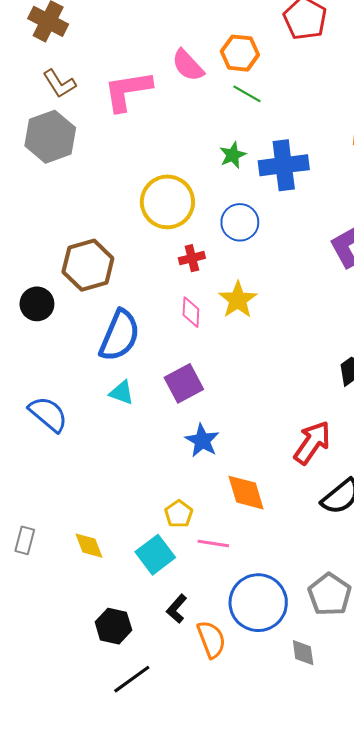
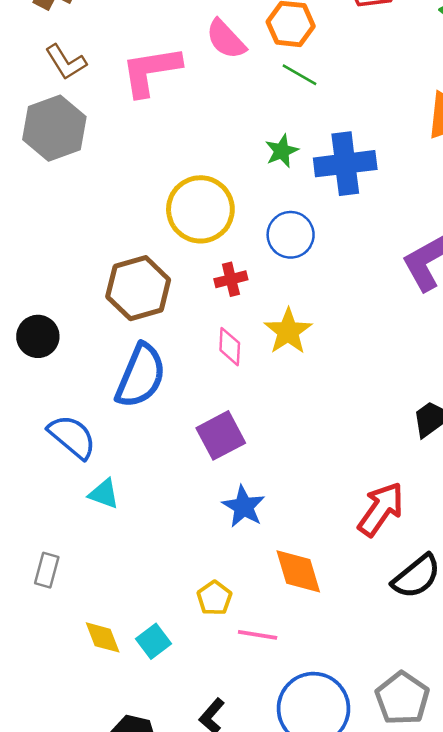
brown hexagon: (88, 265) -> (138, 288), moved
cyan triangle: (122, 393) -> (104, 494), moved
blue semicircle: (48, 414) -> (72, 437), moved
gray rectangle: (25, 540) -> (47, 570), moved
cyan square: (155, 555) -> (153, 641), moved, size x0.7

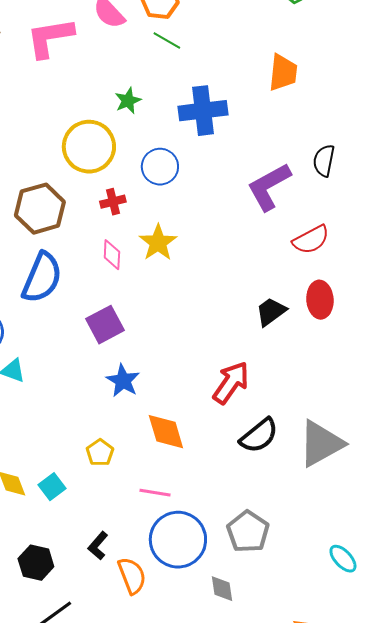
green star: (282, 151) -> (128, 101), moved
pink line: (258, 635) -> (155, 493), moved

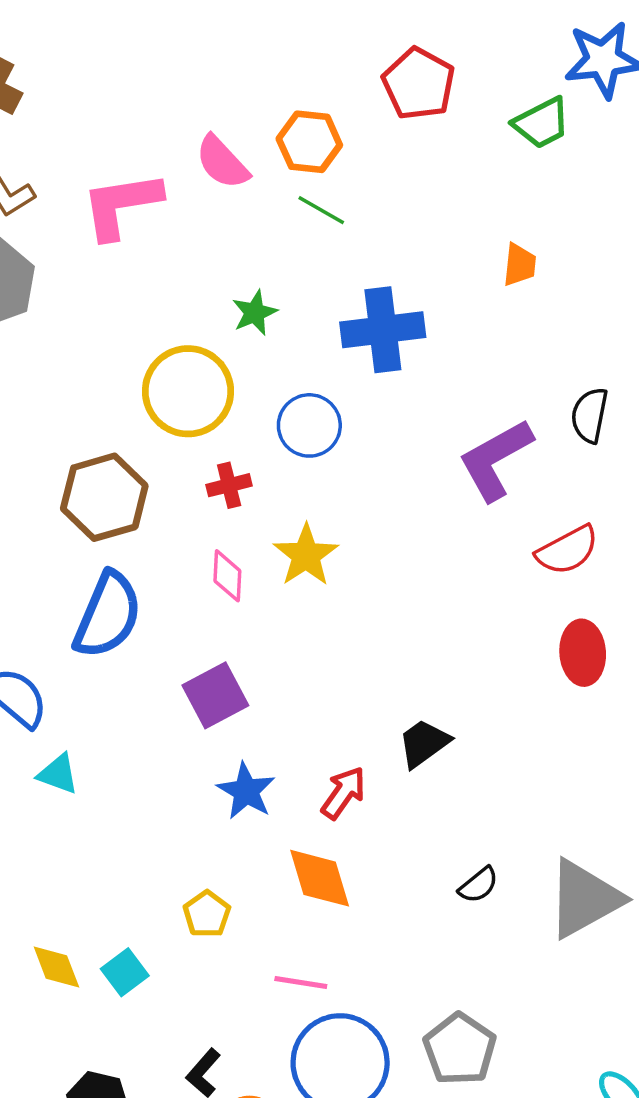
orange trapezoid: (283, 73) -> (519, 265), size x0.7
black trapezoid: (271, 312) -> (424, 743), moved
red arrow: (231, 383) -> (344, 793), moved, size x0.7
black semicircle: (259, 436) -> (478, 885), size x0.6

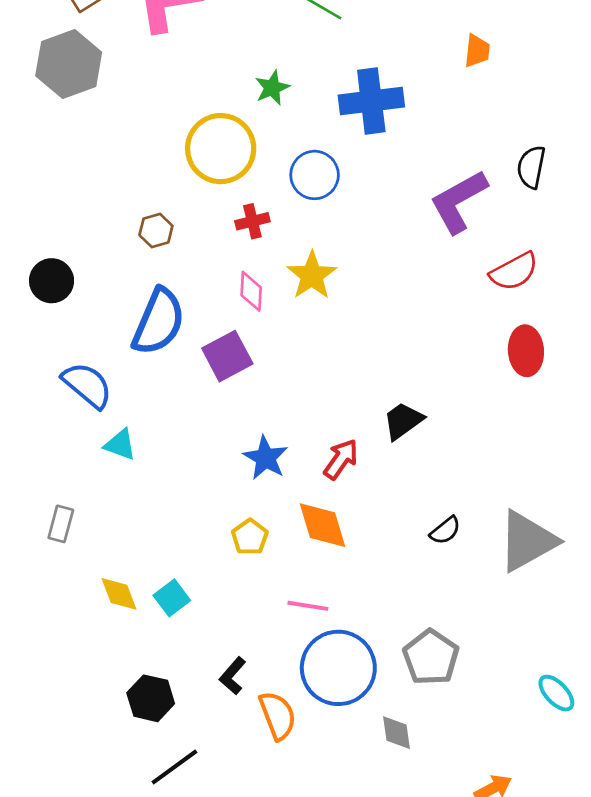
brown hexagon: (104, 497) -> (156, 230), size x0.5
purple square: (215, 695) -> (227, 356), moved
yellow pentagon: (207, 914) -> (250, 537), moved

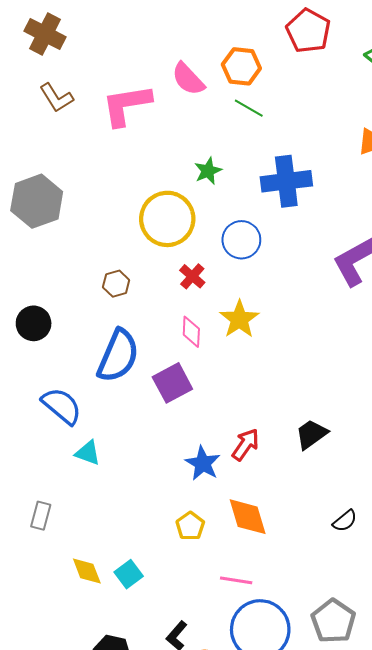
gray hexagon: (69, 64) -> (37, 201), moved
red cross: (252, 221) -> (192, 276), turned -35
red arrow: (341, 459) -> (246, 445), moved

